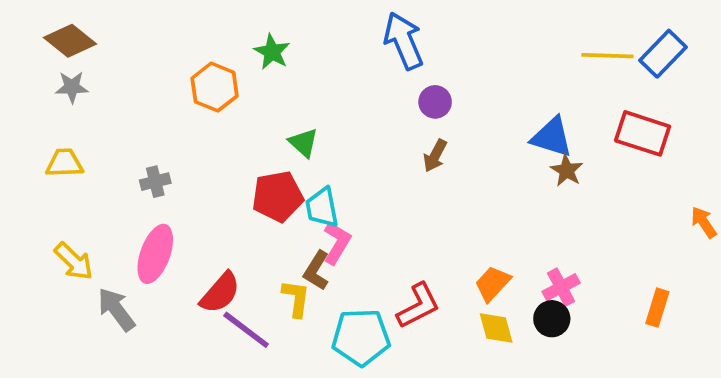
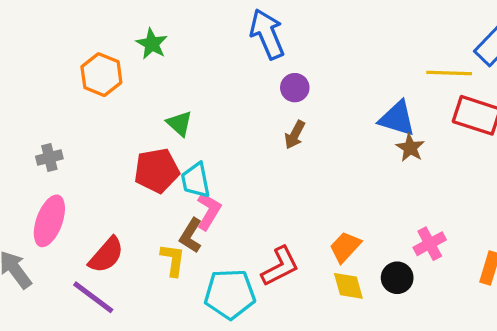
yellow line: (607, 56) -> (449, 73), moved
pink cross: (561, 287) -> (430, 244), moved
purple line: (246, 330) -> (93, 297), moved

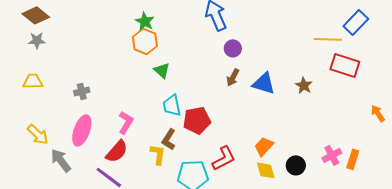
orange hexagon: (101, 75) -> (145, 41), moved
blue triangle: (397, 119) -> (264, 83), moved
red pentagon: (157, 171) -> (197, 120), moved
pink L-shape: (209, 211) -> (126, 122), moved
pink cross: (430, 244) -> (332, 155), moved

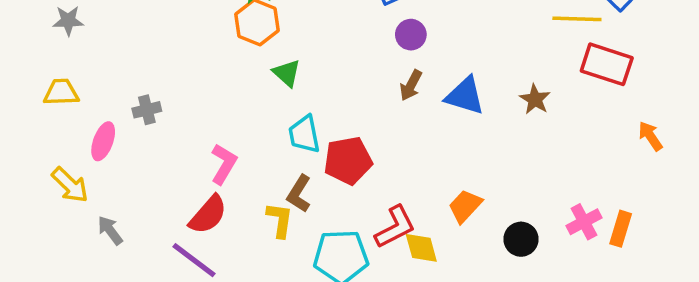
orange arrow: (378, 113) -> (650, 136), moved
pink ellipse: (82, 130) -> (103, 141), moved, size x0.7
gray arrow: (61, 160) -> (110, 230), size x0.7
yellow diamond: (266, 170) -> (421, 248), moved

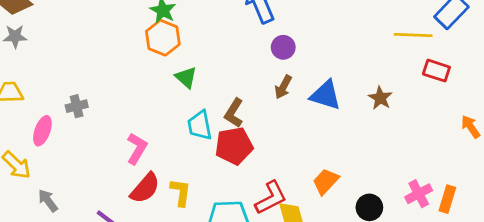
red rectangle: (607, 64) -> (436, 71), size x0.7
brown L-shape: (299, 194) -> (234, 113), moved
red semicircle: (208, 215) -> (145, 188), moved

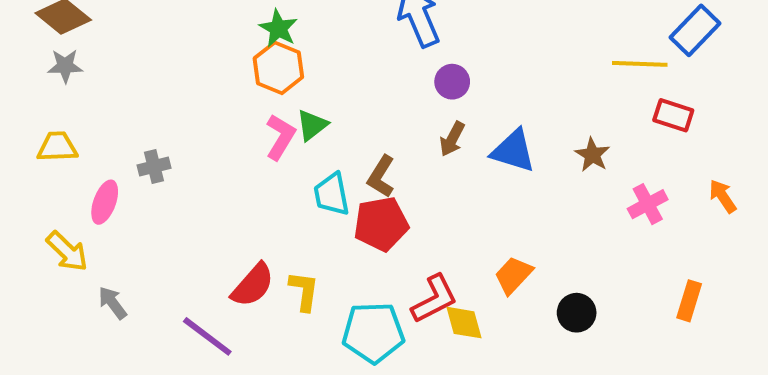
green triangle: (186, 77) -> (312, 125), turned 40
pink L-shape: (137, 149) -> (280, 137), moved
pink cross: (419, 194) -> (648, 204), moved

